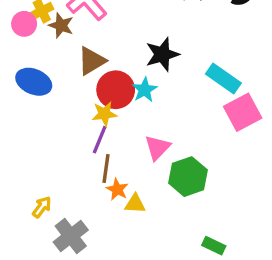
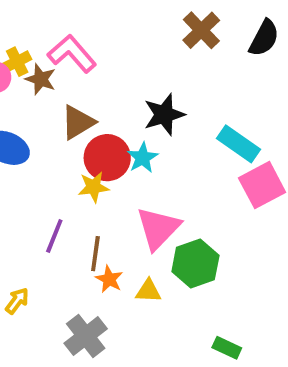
purple line: (100, 140) -> (54, 236), moved
pink triangle: (157, 148) -> (158, 228), size x1.4
yellow triangle: (135, 204) -> (148, 291), moved
gray cross: (71, 236) -> (86, 336), moved

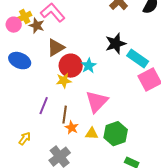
black star: (164, 115) -> (116, 44), moved
green hexagon: (195, 263) -> (116, 134), moved

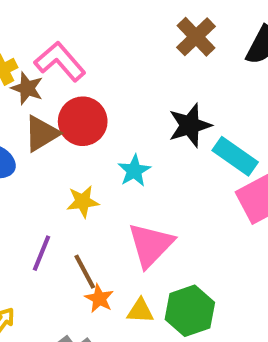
brown triangle: (56, 48) -> (41, 134), moved
red circle: (71, 66) -> (83, 121), moved
brown line: (65, 115) -> (85, 272), turned -36

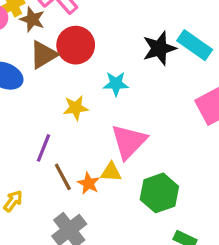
cyan rectangle: (235, 156) -> (195, 45), moved
cyan star: (134, 171) -> (116, 84), turned 30
brown line: (85, 272) -> (63, 177), moved
yellow triangle: (140, 311) -> (111, 172), moved

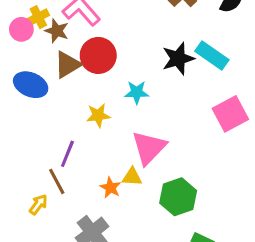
brown line: (63, 177) -> (57, 181), moved

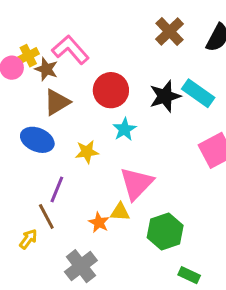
red circle: (98, 55) -> (111, 90), moved
blue ellipse: (31, 85) -> (37, 140), moved
cyan star: (137, 92) -> (124, 129), turned -30

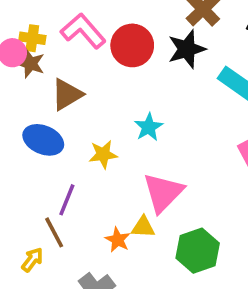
yellow cross: (28, 56) -> (32, 38), turned 35
brown star: (46, 69) -> (31, 64), moved
red circle: (111, 90) -> (132, 45), moved
black star: (165, 96) -> (187, 49), moved

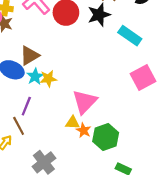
brown triangle: (67, 94) -> (30, 55), moved
cyan star: (149, 127) -> (35, 76), moved
orange star: (118, 240) -> (84, 130), moved

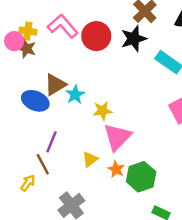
cyan star: (35, 76) -> (75, 95), moved
yellow star: (48, 79) -> (102, 111), moved
yellow triangle: (73, 123) -> (90, 159), moved, turned -40

